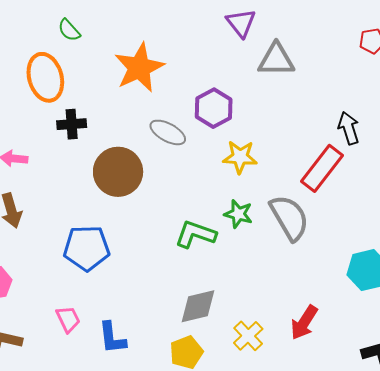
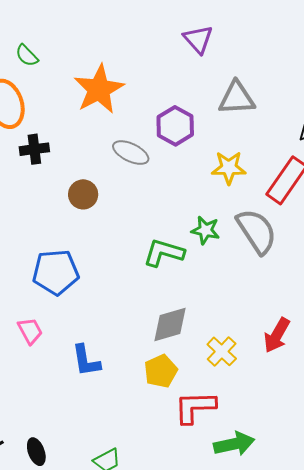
gray triangle: (276, 60) -> (237, 98), moved
yellow star: (240, 157) -> (229, 168), moved
brown circle: (118, 172) -> (83, 194), size x0.6
pink trapezoid: (68, 319) -> (30, 331), moved

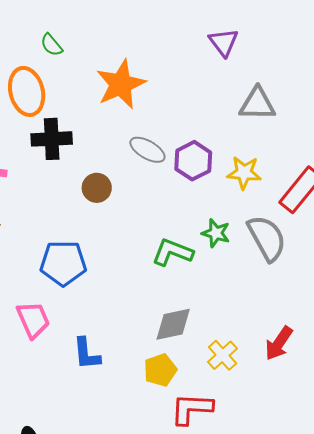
purple hexagon: (175, 126) -> (193, 161), moved
black cross: (34, 149) -> (52, 139), size x1.4
pink trapezoid: (30, 331) -> (33, 320), size x1.4

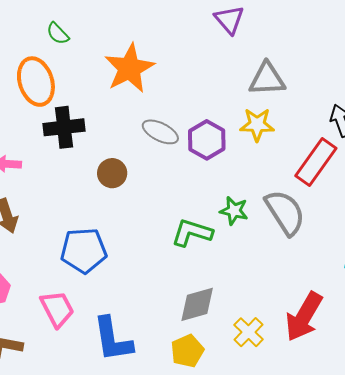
yellow star: (244, 173) -> (257, 125), moved
red arrow: (279, 343) -> (304, 317), size x1.4
blue L-shape: (87, 354) -> (113, 339), size x1.4

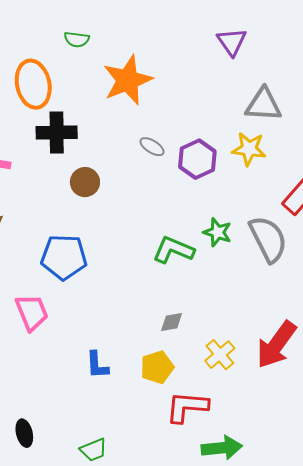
green semicircle: (58, 33) -> (77, 39), moved, turned -45
gray ellipse: (160, 132) -> (152, 147), size x0.7
brown circle: (112, 173) -> (85, 182), moved
gray diamond: (197, 304) -> (172, 322), size x0.6
blue L-shape: (113, 339) -> (97, 365), moved, size x0.6

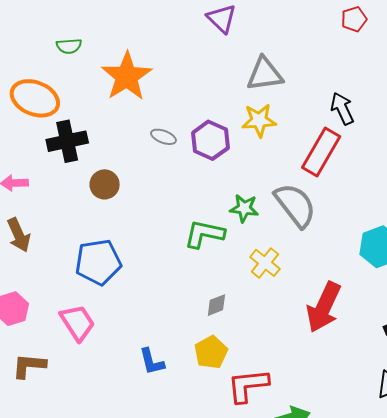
orange ellipse: (33, 84) -> (35, 98), turned -45
yellow cross: (220, 355) -> (265, 263), moved

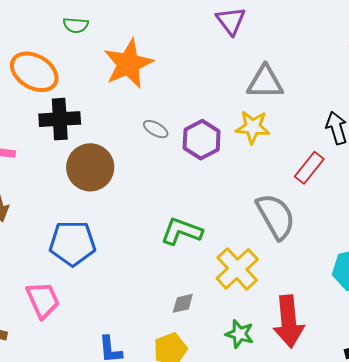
red rectangle: (321, 152) -> (309, 168), size x0.7
brown circle: (105, 184) -> (90, 167), size x1.6
green star: (244, 208) -> (239, 334), moved
yellow cross: (265, 263) -> (237, 269), size x1.4
red arrow: (324, 307) -> (289, 321), turned -39

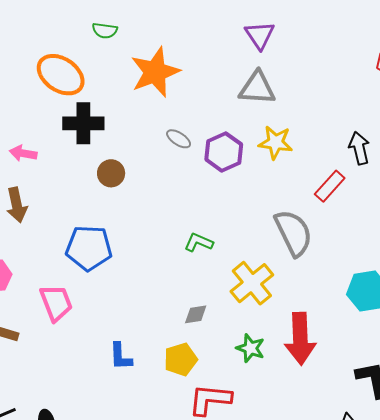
gray triangle: (265, 82) -> (257, 88), moved
brown circle: (90, 167) -> (111, 173), size x0.6
green L-shape: (182, 231) -> (199, 242), size x0.7

